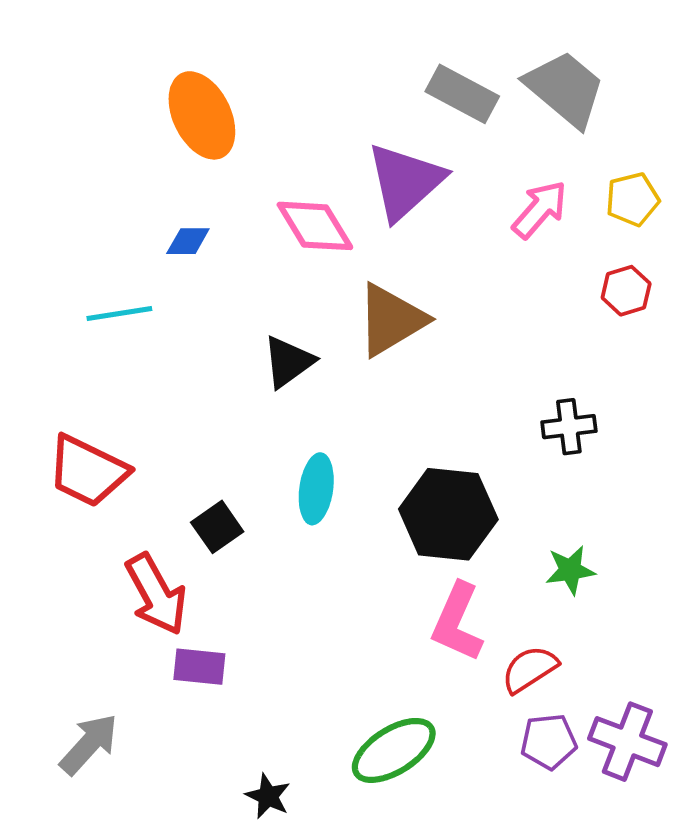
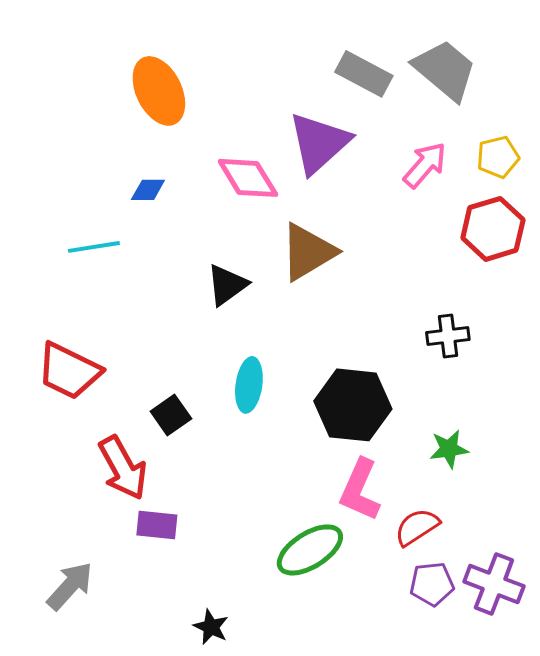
red hexagon: (626, 291) -> (493, 229), size x1.6
green ellipse: (394, 750) -> (310, 550), moved

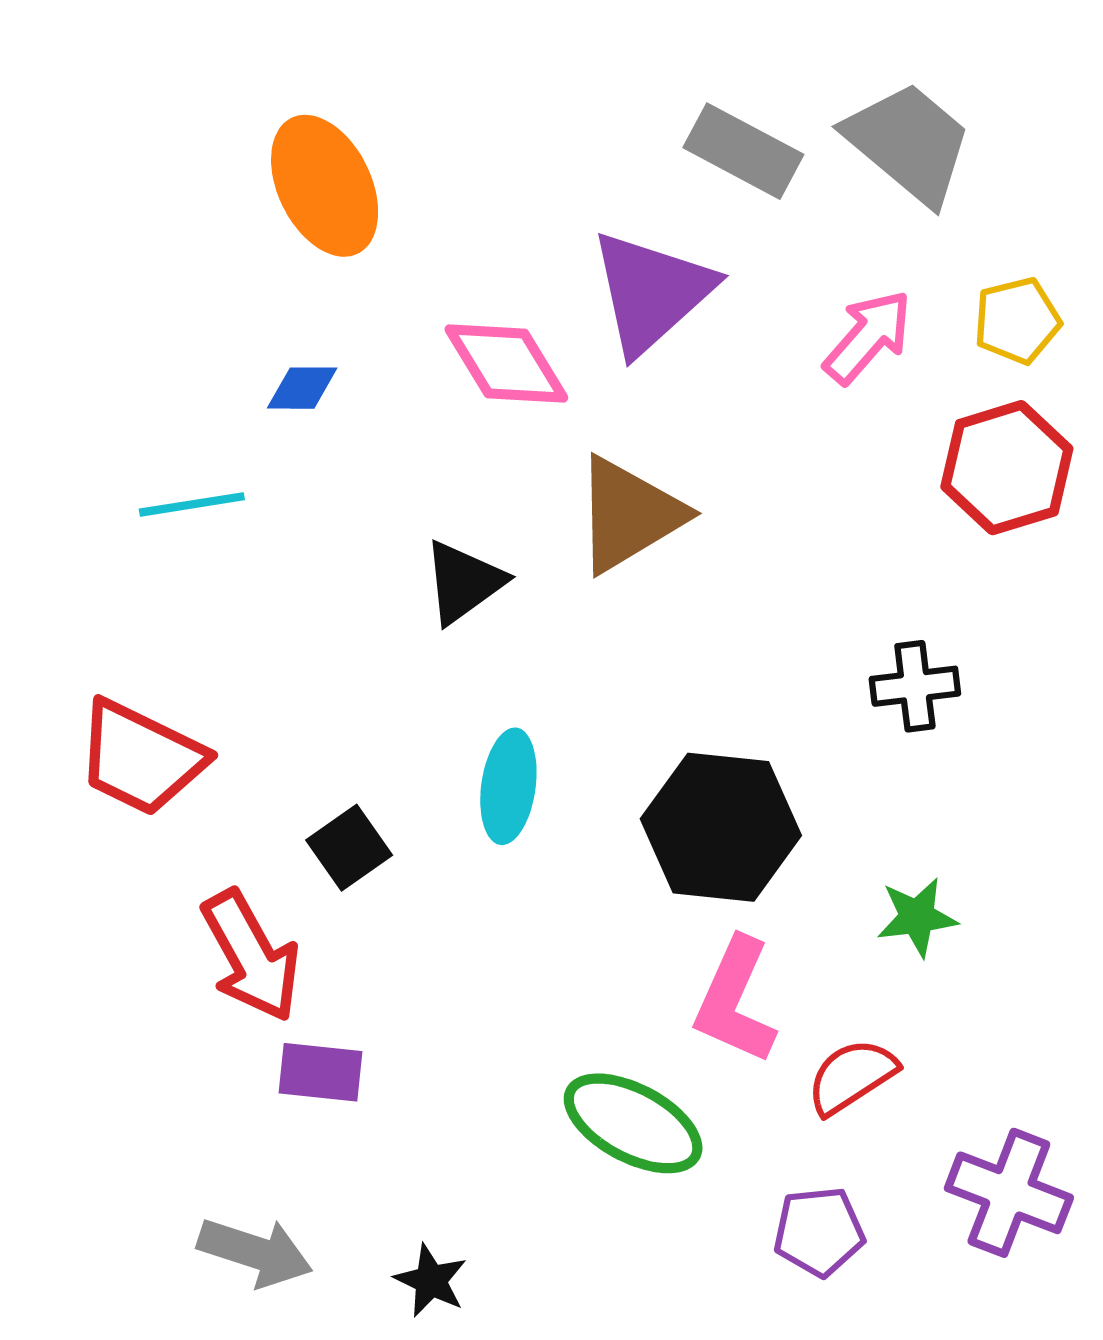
green ellipse: (310, 550) -> (633, 1123), turned 60
purple pentagon: (432, 584) -> (819, 1232), moved
gray arrow: (70, 586) -> (255, 1252), moved, turned 66

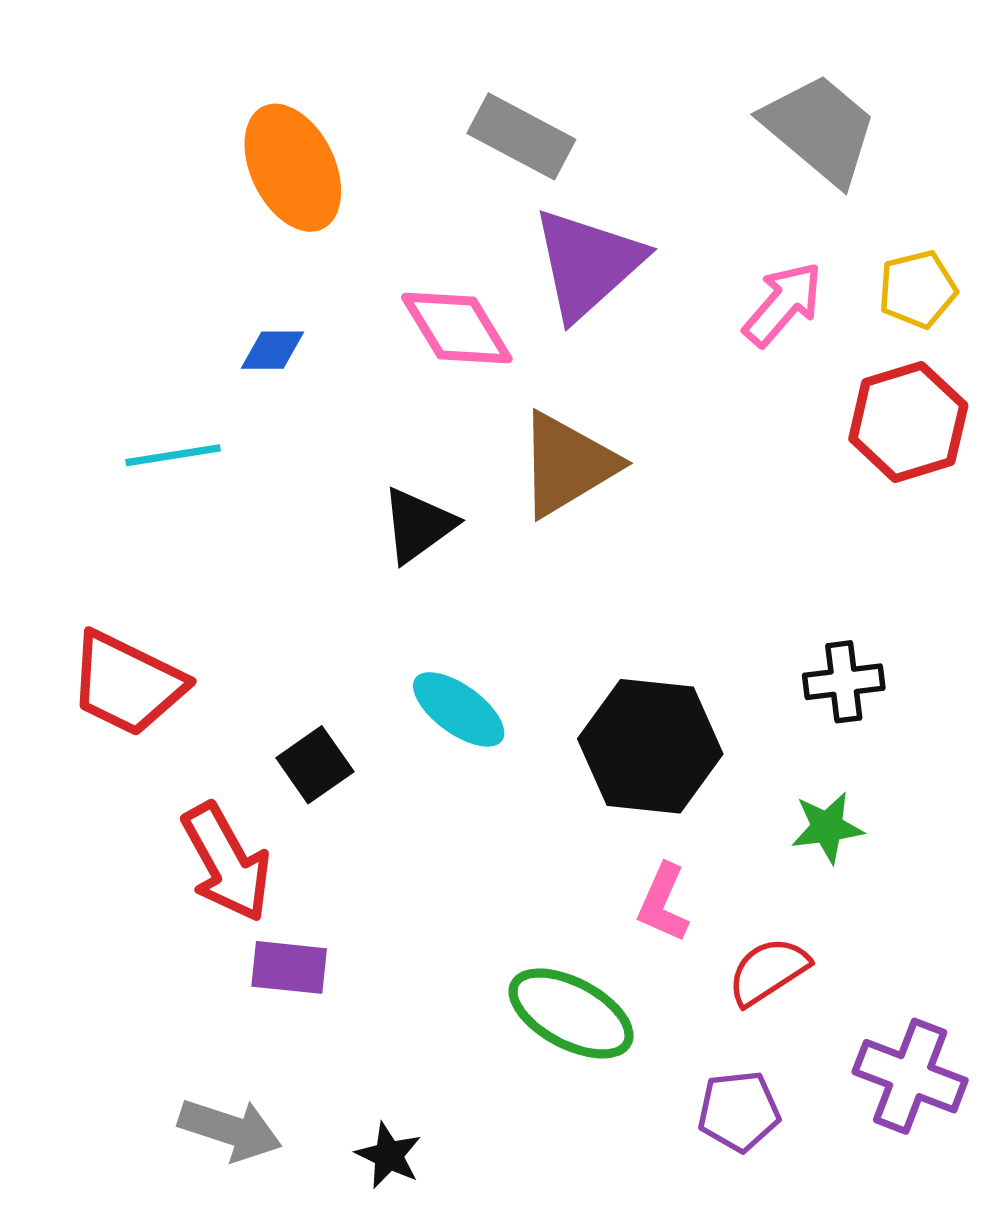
gray rectangle: (743, 151) -> (521, 136), moved
black cross: (915, 686) -> (844, 682), moved
cyan ellipse: (508, 786) -> (459, 709), turned -62
pink L-shape: (735, 1001) -> (663, 903), size x0.7

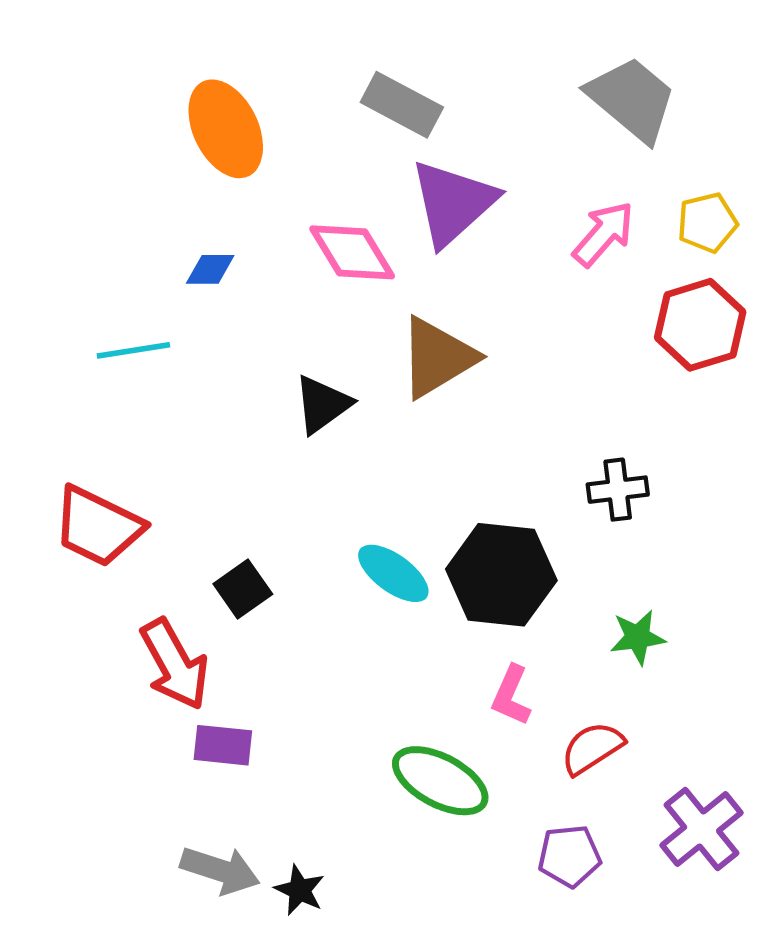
black cross: (844, 682) -> (618, 490), moved
cyan ellipse: (459, 709) -> (393, 573), moved
purple cross: (910, 1076) -> (702, 829), turned 30
gray arrow: (230, 1130) -> (220, 870), moved

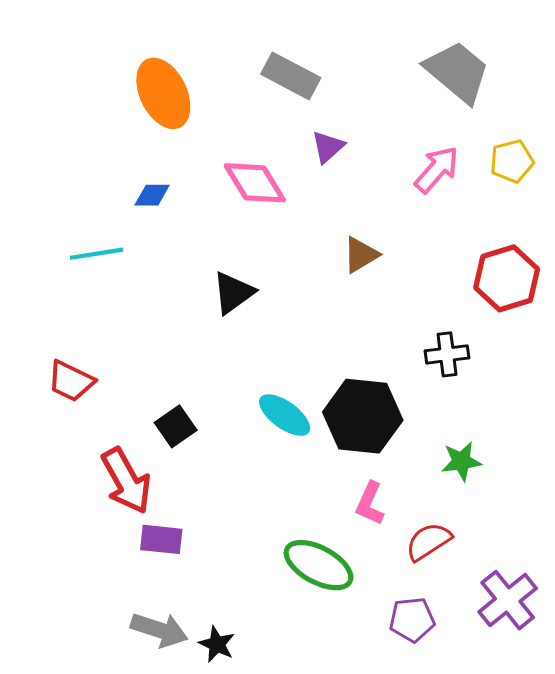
purple triangle: (453, 203) -> (328, 147), size x0.5
red hexagon: (700, 325) -> (507, 278), moved
brown triangle: (437, 357) -> (361, 255), moved, size x0.6
red trapezoid: (98, 526) -> (71, 381), size x0.7

